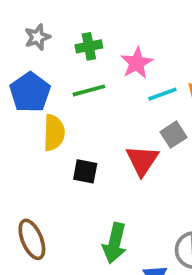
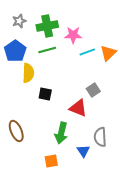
green cross: (89, 46) -> (47, 26), size x1.5
pink star: (137, 63) -> (73, 35), turned 30
gray square: (173, 135) -> (93, 90), moved
red triangle: (142, 160) -> (78, 108), moved, turned -42

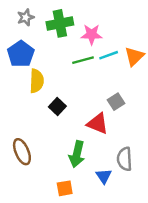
green line: (47, 50) -> (83, 60), moved
black square: (45, 94) -> (57, 106), turned 32

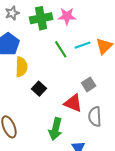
pink star: (92, 34) -> (67, 16), moved
green line: (83, 60) -> (61, 49), turned 72
gray semicircle: (125, 159) -> (95, 117), moved

